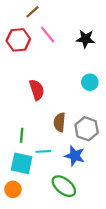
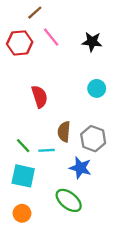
green line: (22, 135) -> (23, 146), turned -48
cyan line: (43, 151) -> (46, 150), moved
orange circle: (13, 189) -> (22, 213), moved

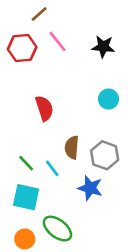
cyan line: (46, 150) -> (52, 168), turned 56
green ellipse: (69, 200) -> (57, 229), moved

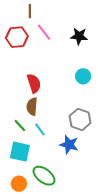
brown line: (39, 14) -> (30, 11), turned -48
brown semicircle: (72, 147) -> (32, 106), moved

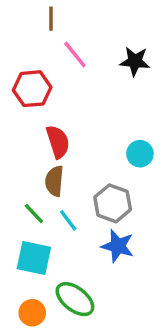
red hexagon: (17, 37) -> (32, 89), moved
cyan circle: (83, 76) -> (140, 154), moved
gray hexagon: (80, 119) -> (113, 203), moved

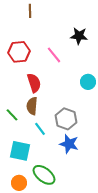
pink line: (75, 54) -> (54, 55), moved
cyan circle: (140, 154) -> (88, 82), moved
green line: (34, 214) -> (12, 115), moved

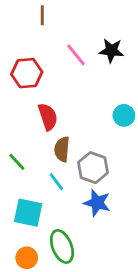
pink line: (54, 55) -> (76, 55), moved
brown semicircle: (32, 106) -> (62, 149), moved
green ellipse: (44, 175) -> (62, 246), turned 30

